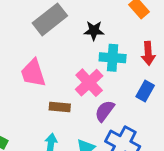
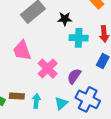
pink cross: (89, 83) -> (48, 69), moved
brown rectangle: (60, 107) -> (17, 96), moved

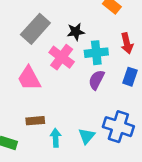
pink cross: (48, 69) -> (62, 57), moved
purple semicircle: (74, 76) -> (96, 80), moved
brown rectangle: (17, 96) -> (35, 121), moved

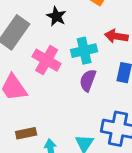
black star: (76, 32) -> (56, 16), moved, turned -30
red arrow: (127, 43) -> (116, 36), turned 120

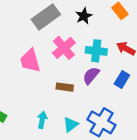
brown rectangle: (26, 133) -> (65, 87), moved

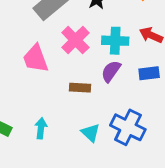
blue rectangle: (122, 79) -> (149, 73), turned 56
cyan arrow: (42, 120) -> (41, 128), moved
cyan triangle: (71, 125) -> (91, 133), turned -35

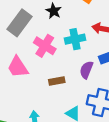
purple semicircle: (111, 71) -> (86, 70), moved

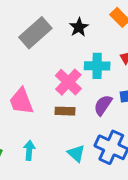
pink cross: (45, 46) -> (68, 82), moved
pink trapezoid: (18, 67) -> (21, 101), moved

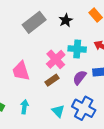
brown rectangle: (65, 111) -> (52, 80), turned -40

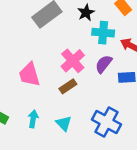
cyan cross: (77, 49) -> (103, 33), moved
purple semicircle: (80, 78) -> (104, 64), moved
cyan triangle: (58, 111) -> (64, 123), moved

